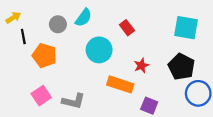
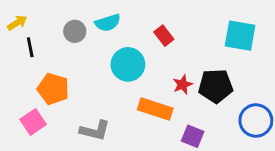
cyan semicircle: (83, 18) -> (108, 23), turned 36
orange pentagon: (45, 55) -> (53, 89), moved
black pentagon: (181, 67) -> (216, 86), moved, turned -30
pink square: (41, 96) -> (33, 122), moved

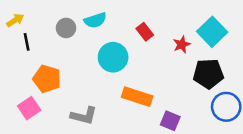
cyan square: (240, 36) -> (212, 32), turned 36
red star: (183, 85) -> (182, 44), moved
black pentagon: (216, 86) -> (208, 74), moved

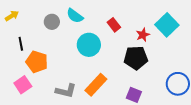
cyan semicircle: (95, 20) -> (75, 16), turned 54
black line: (27, 42) -> (21, 44), moved
black pentagon: (208, 74) -> (136, 58), moved
orange rectangle: (137, 97) -> (96, 85), moved, turned -65

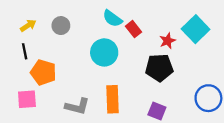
yellow arrow: (12, 16) -> (28, 26), moved
cyan semicircle: (75, 16) -> (112, 19), moved
pink square: (23, 85) -> (27, 99), turned 30
orange rectangle: (96, 85) -> (112, 99), turned -45

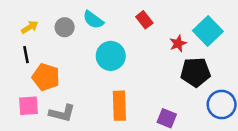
cyan semicircle: (112, 19) -> (93, 20), moved
red rectangle: (133, 29) -> (144, 20), moved
black pentagon: (159, 68) -> (195, 72), moved
gray L-shape: (77, 106) -> (62, 113), moved

